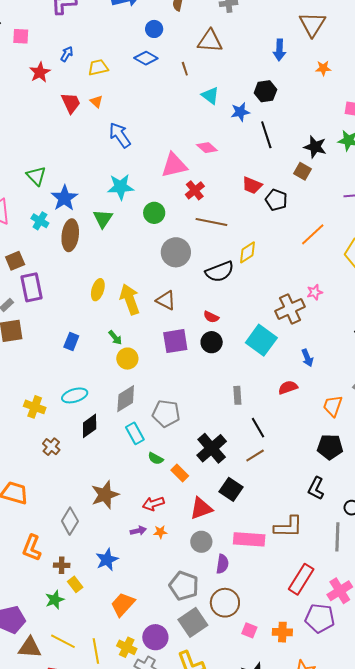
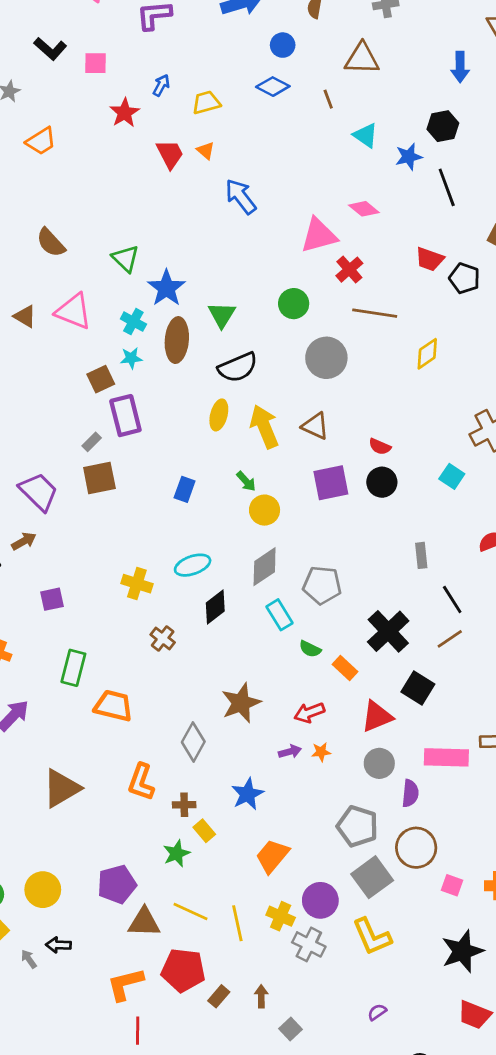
cyan star: (121, 187) -> (131, 358), moved, size x0.6
black semicircle: (220, 272) -> (238, 367), moved
cyan square: (261, 340) -> (452, 476), size x0.6

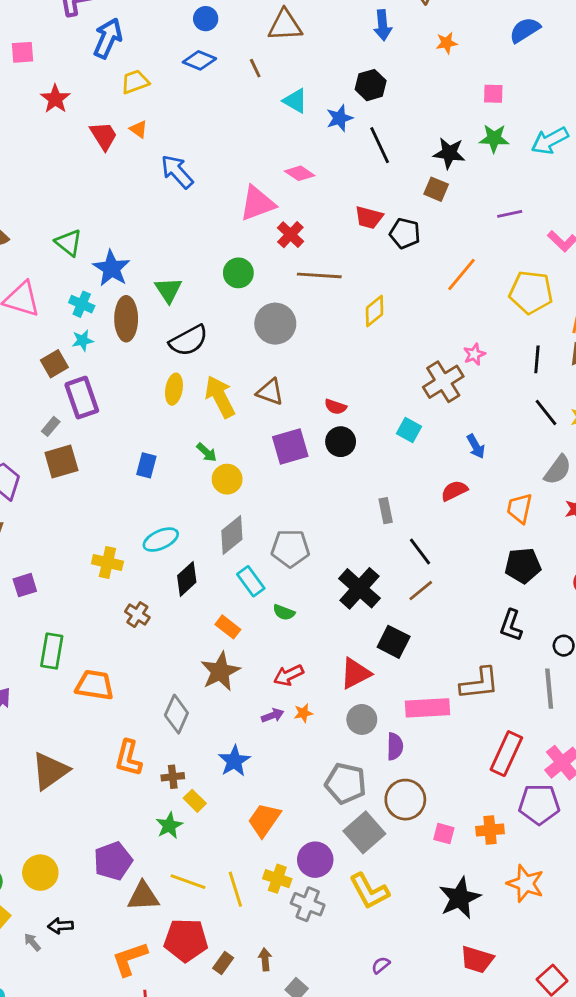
blue arrow: (161, 85) -> (108, 38), moved, size x1.8
orange rectangle: (345, 668) -> (228, 627), moved

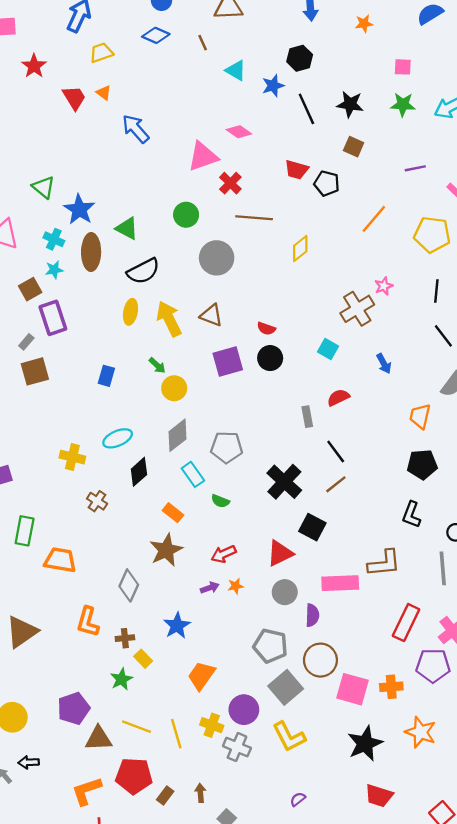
black star: (449, 153) -> (350, 104), moved
green triangle: (168, 290) -> (127, 228), turned -30
red semicircle: (454, 491) -> (338, 398), moved
pink square: (444, 834) -> (352, 689), size x1.8

